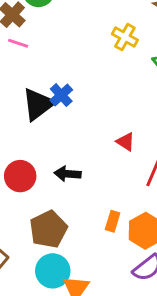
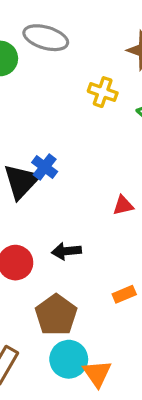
red triangle: (125, 142) -> (123, 205), turned -36
orange rectangle: (113, 221) -> (124, 294), turned 60

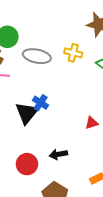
gray ellipse: (46, 38) -> (37, 56), moved

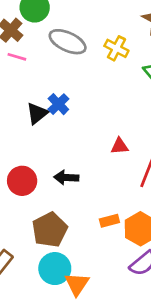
black triangle: (27, 113) -> (37, 113), size x0.7

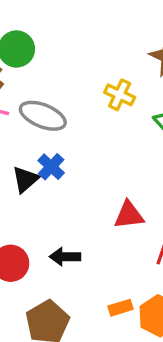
gray ellipse: (68, 42) -> (43, 116), moved
red triangle: (120, 146) -> (129, 215), size x1.4

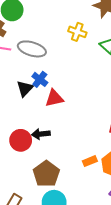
red triangle: (129, 215) -> (54, 98), moved
black arrow: (65, 257) -> (41, 134), moved

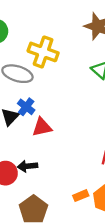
yellow cross: (77, 32) -> (43, 52), moved, size x1.5

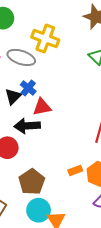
black arrow: (27, 166) -> (27, 126), moved, size x1.4

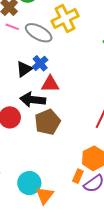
yellow cross: (45, 38) -> (65, 19), turned 32
orange rectangle: (75, 170) -> (78, 176), moved, turned -56
brown pentagon: (32, 182) -> (48, 122), moved

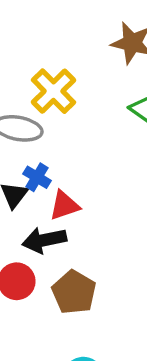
brown pentagon: (48, 122) -> (74, 292), moved

